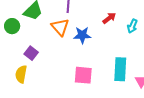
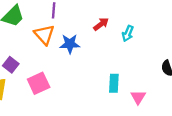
cyan rectangle: (120, 69) -> (114, 83), size x0.7
pink square: (83, 75) -> (39, 83), moved, turned -30

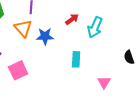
cyan arrow: (128, 33) -> (95, 27), size x1.5
cyan rectangle: (114, 83) -> (76, 59), moved

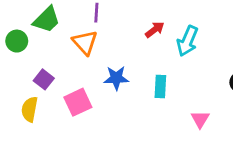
blue star: (45, 36) -> (116, 78), moved

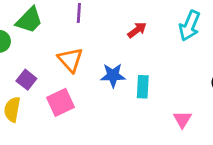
cyan arrow: (187, 41) -> (190, 26), moved
orange triangle: (85, 42) -> (70, 60), moved
blue star: (116, 78) -> (113, 75), moved

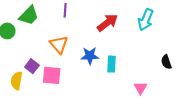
red arrow: (137, 30) -> (107, 23), size x1.5
purple square: (26, 80) -> (32, 66), moved
pink square: (60, 102) -> (52, 75), turned 30

